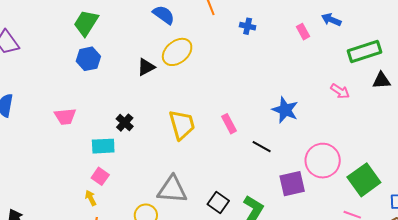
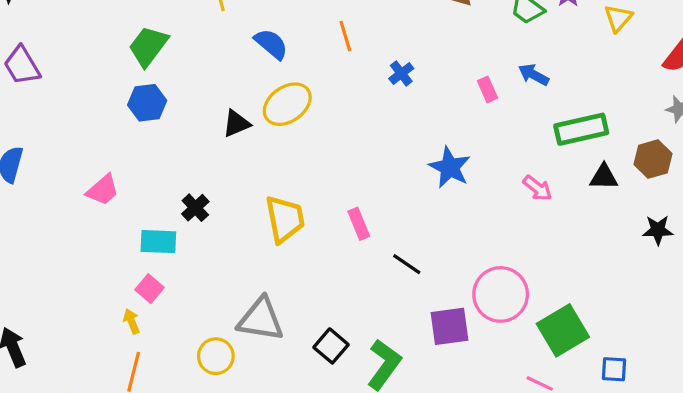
blue cross: (248, 26) -> (401, 73), turned 35
blue star: (285, 110) -> (450, 167), moved
pink trapezoid: (65, 116) -> (103, 190), turned -40

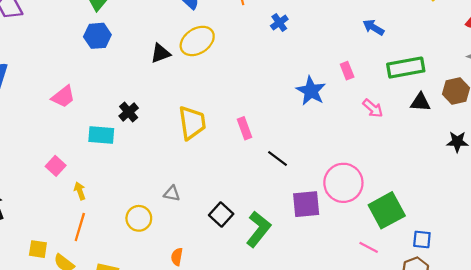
pink rectangle: (488, 89) -> (347, 71), moved
pink square: (150, 289) -> (56, 166), moved
gray triangle: (261, 319) -> (172, 193), size x0.5

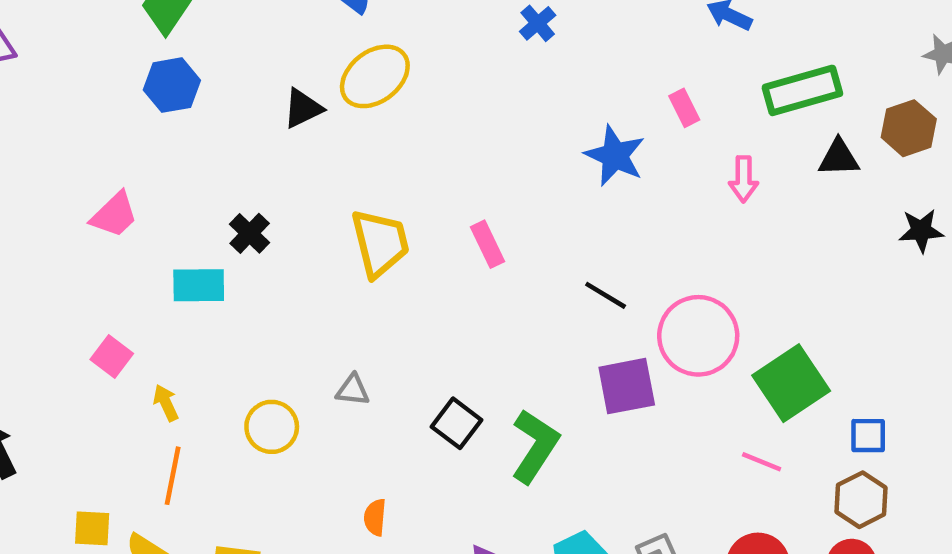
pink arrow: (373, 108) -> (744, 179), turned 55
black line: (278, 158) -> (606, 295), moved
yellow circle: (139, 218) -> (272, 427), moved

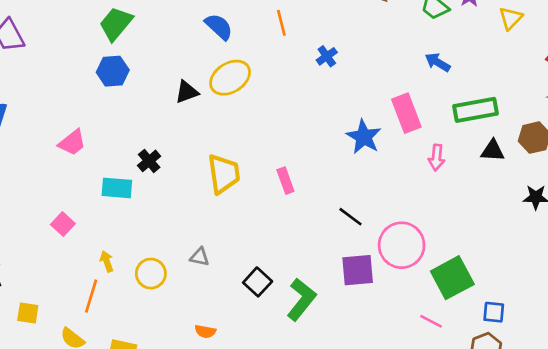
pink rectangle: (684, 108) -> (406, 113), size x1.8
yellow arrow: (166, 403) -> (107, 261), moved
orange semicircle: (375, 517) -> (205, 331), turned -90
yellow square: (92, 528) -> (28, 313), moved

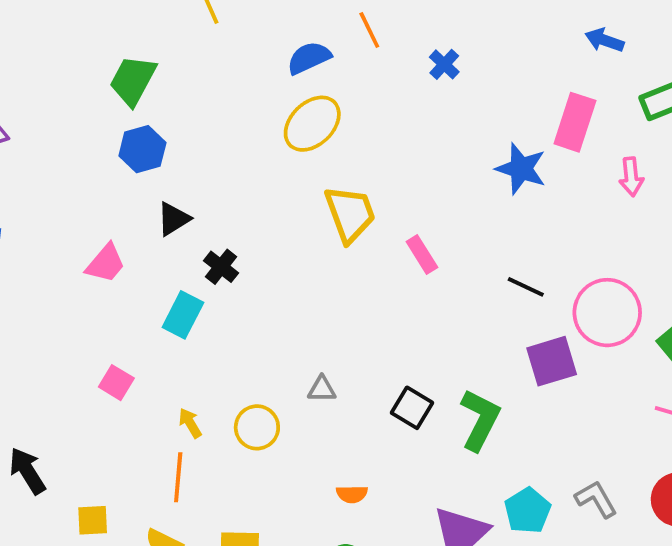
blue semicircle: (219, 27) -> (309, 58), moved, turned -56
black triangle: (187, 92) -> (173, 219), moved
pink rectangle: (406, 113) -> (575, 122), turned 51
yellow trapezoid: (224, 174) -> (350, 214), moved
cyan rectangle: (117, 188) -> (183, 315), turned -56

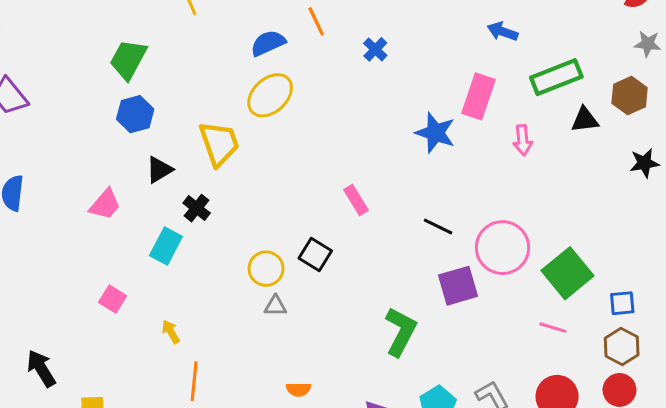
yellow trapezoid: (350, 214) -> (219, 143), moved
black square: (412, 408) -> (315, 255), moved
yellow circle: (257, 427) -> (266, 269), moved
orange line: (178, 477) -> (194, 381), moved

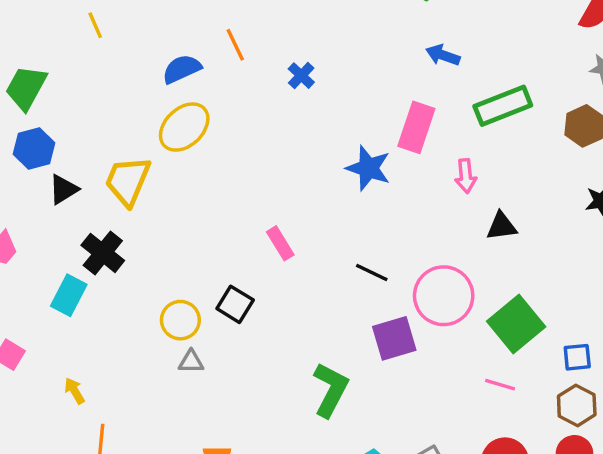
black triangle: (585, 120) -> (502, 226), moved
yellow trapezoid: (219, 143) -> (128, 181), turned -138
black triangle: (159, 170) -> (63, 189), moved
black cross: (197, 208) -> (103, 253), size x1.4

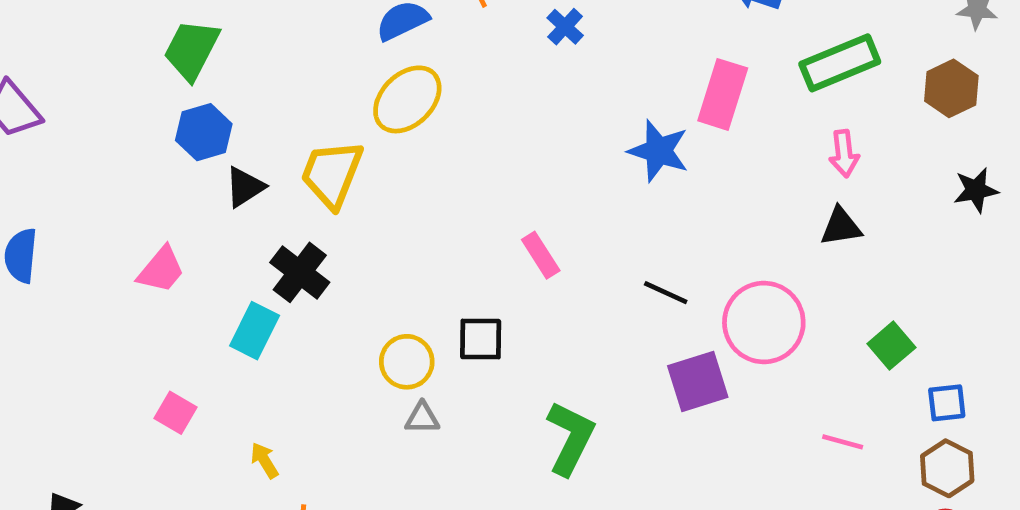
pink arrow: (466, 176) -> (844, 154), moved
black square: (235, 304) -> (481, 339), turned -30
green square: (516, 324) -> (891, 346), moved, size x0.6
green L-shape: (331, 390) -> (570, 438), moved

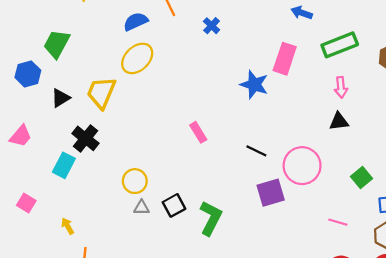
green trapezoid: (191, 50) -> (57, 44), moved
blue hexagon: (204, 132) -> (28, 74), moved
black square: (481, 339) -> (174, 205), moved, turned -30

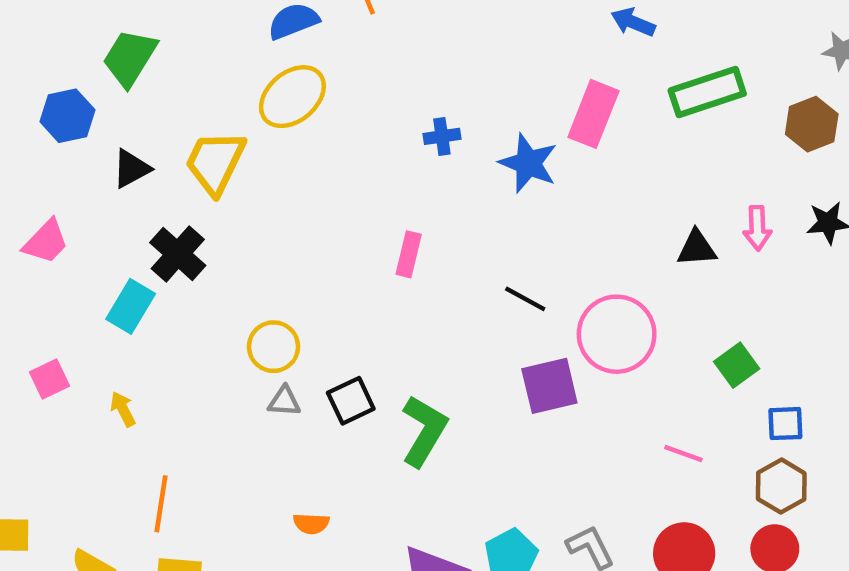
blue cross: (212, 26) -> (442, 136), moved, turned 35
pink arrow: (341, 87) -> (757, 228), moved
pink rectangle: (198, 132) -> (409, 254), turned 42
pink square: (26, 203) -> (50, 379), turned 30
yellow arrow: (68, 226) -> (123, 409), moved

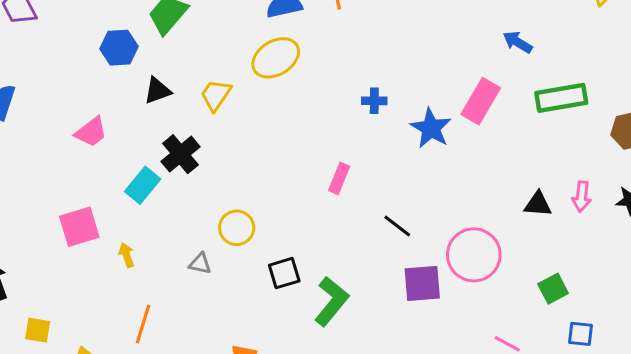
yellow trapezoid: (215, 162) -> (216, 95), size x0.7
black line: (525, 299) -> (397, 226), moved
pink square: (50, 379) -> (79, 227), size x1.5
gray triangle: (284, 401) -> (200, 264), moved

